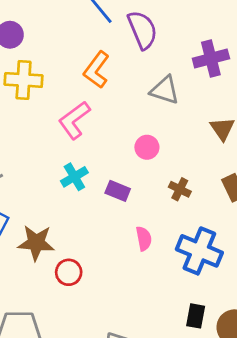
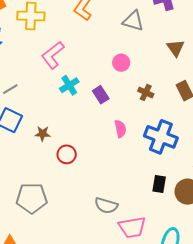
pink L-shape: (74, 120) -> (53, 55), moved
purple rectangle: (118, 191) -> (101, 95), turned 36
brown star: (36, 243) -> (43, 134), size x0.6

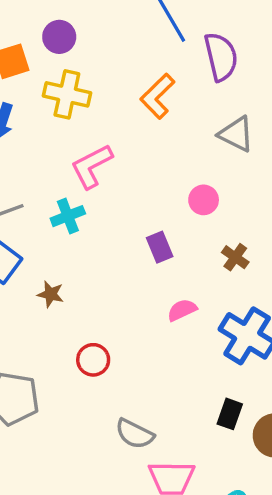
cyan cross: (69, 85) -> (68, 216), moved
pink semicircle: (120, 129) -> (182, 310), turned -114
red circle: (67, 154) -> (93, 360), moved

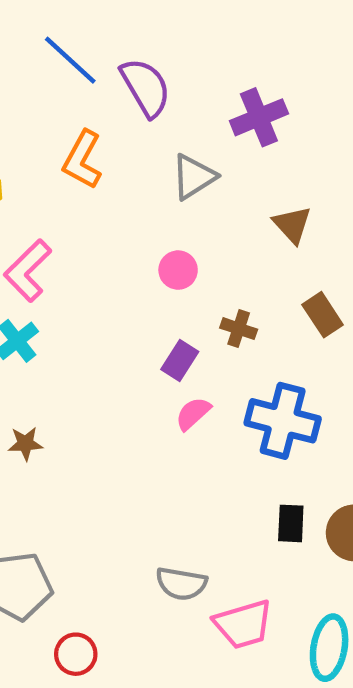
gray triangle: (236, 134) -> (194, 177), turned -42
purple rectangle: (160, 247) -> (180, 360), moved, turned 72
red circle: (93, 360) -> (76, 654), moved

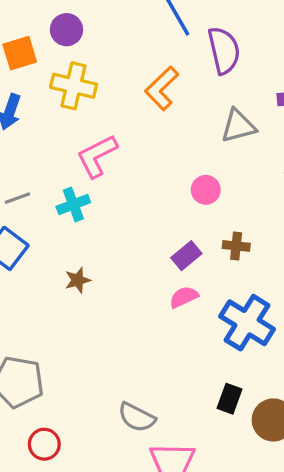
brown cross: (239, 329) -> (236, 246), turned -30
brown star: (25, 444) -> (78, 280), moved, turned -30

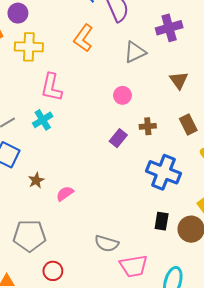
pink L-shape: (97, 156) -> (52, 87), turned -40
brown star: (78, 280) -> (36, 180), moved
pink semicircle: (184, 297) -> (65, 194), moved

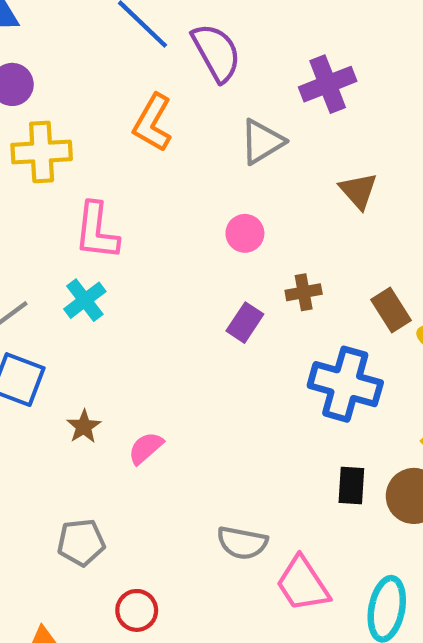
brown rectangle: (188, 124) -> (391, 310), moved
gray pentagon: (29, 236) -> (81, 542), size x0.7
pink trapezoid: (134, 266) -> (303, 584), turned 72

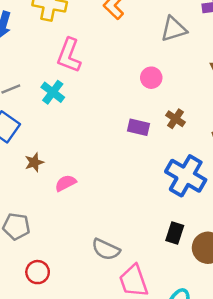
brown cross: (304, 292) -> (176, 119), turned 30
cyan cross: (85, 300) -> (53, 92), turned -30
purple rectangle: (245, 323) -> (139, 127), turned 55

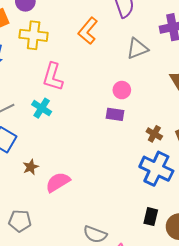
brown cross: (176, 119) -> (154, 134), moved
purple rectangle: (139, 127) -> (115, 114), moved
pink semicircle: (66, 183) -> (58, 182), size x1.4

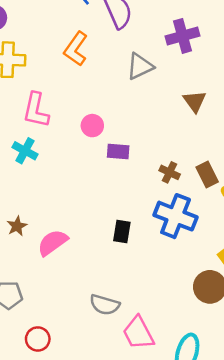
pink circle: (122, 90) -> (92, 126), moved
black rectangle: (151, 217) -> (122, 232), moved

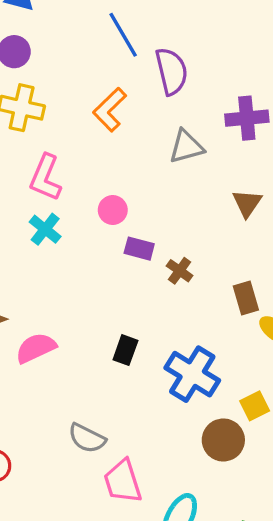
cyan cross: (25, 151) -> (45, 229), moved
brown cross: (170, 172) -> (180, 271), moved
blue cross: (175, 216) -> (192, 374), moved

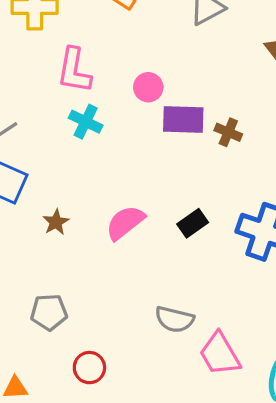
purple rectangle: (139, 249) -> (183, 119), size x1.4
pink semicircle: (36, 348) -> (125, 223), moved
black rectangle: (125, 350) -> (193, 223), turned 48

